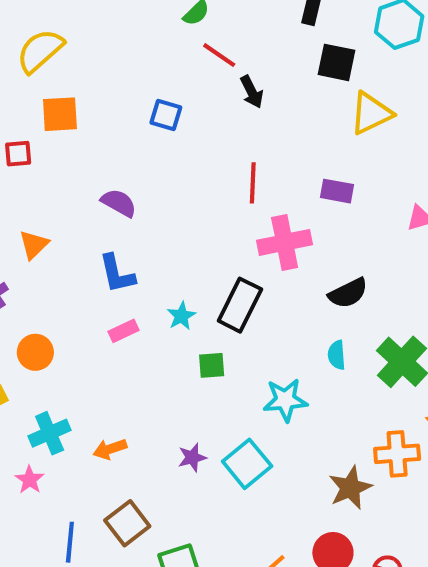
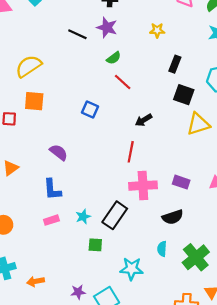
black arrow: (252, 92) -> (144, 120), moved, turned 77
purple rectangle: (337, 191) -> (181, 182), moved

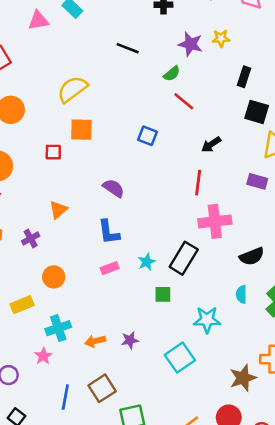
purple star: (107, 27) -> (190, 44), moved
purple rectangle: (181, 182) -> (257, 181), moved
purple star: (78, 292) -> (130, 340), moved

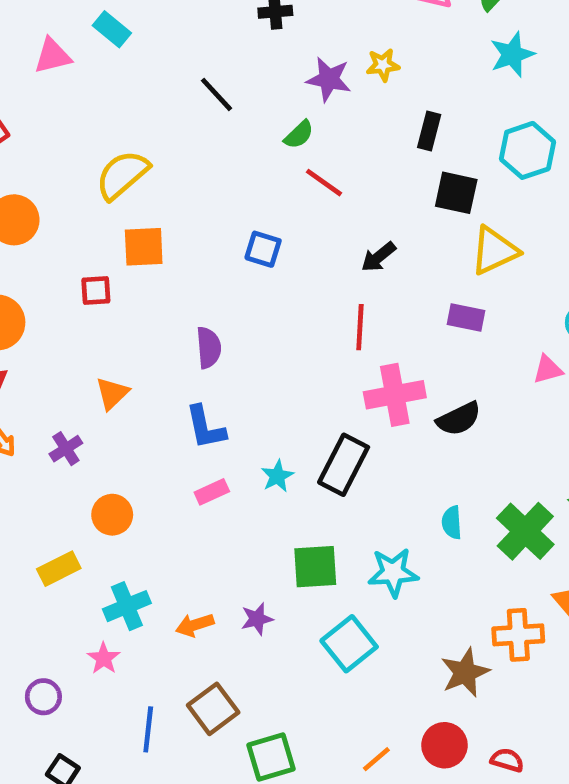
black line: (128, 48) -> (216, 94), turned 30
purple semicircle: (114, 188) -> (209, 348), turned 55
black semicircle: (252, 256) -> (459, 419), moved
green square: (163, 294) -> (315, 567), moved, size x1.5

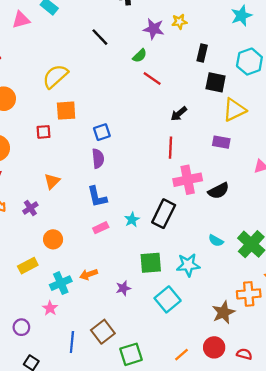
blue square: (263, 249) -> (102, 132), moved, turned -35
cyan semicircle: (452, 522) -> (216, 241), turned -56
orange arrow: (195, 625) -> (89, 274), moved

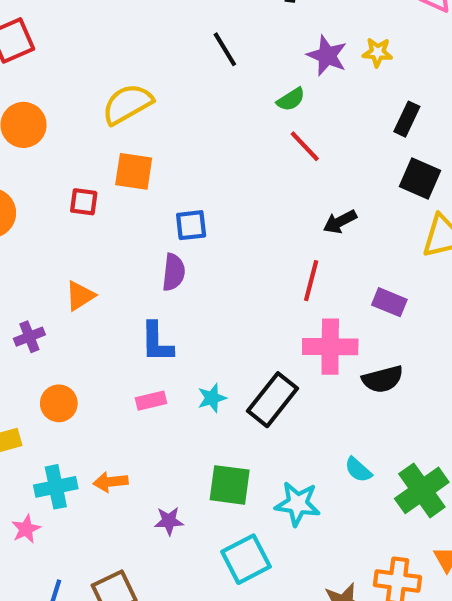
purple rectangle: (221, 142) -> (389, 302), moved

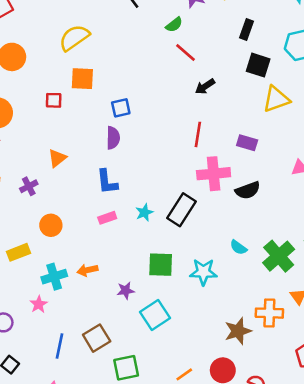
black arrow: (340, 222) -> (205, 87), moved
cyan square: (246, 559) -> (155, 315), moved

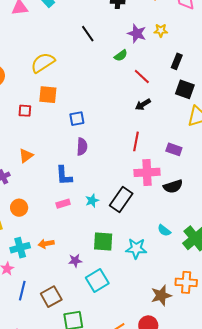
red line: (186, 53) -> (142, 76), moved
purple semicircle: (113, 138) -> (82, 147), moved
blue line: (60, 346) -> (22, 291), moved

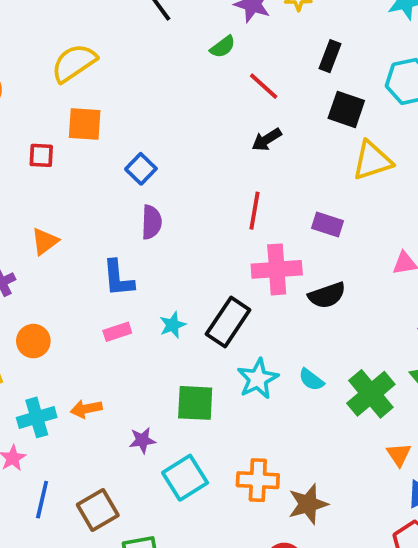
blue square: (77, 119) -> (141, 169), turned -35
cyan star: (136, 248) -> (258, 379), moved, turned -30
orange cross: (186, 282) -> (258, 480), moved

